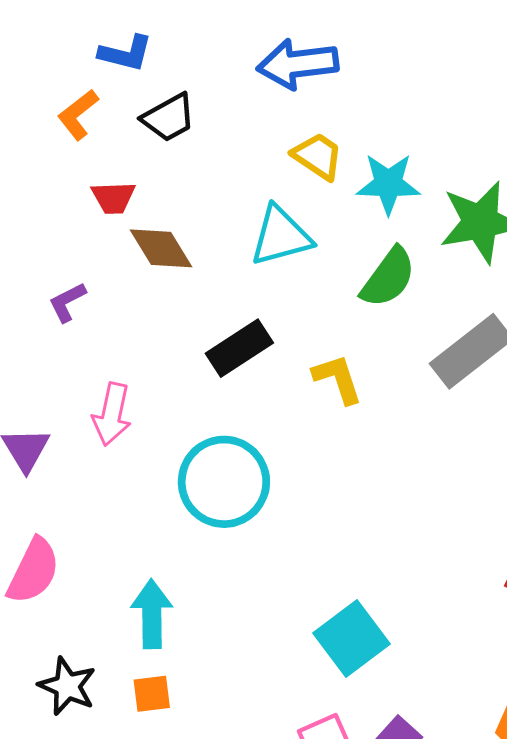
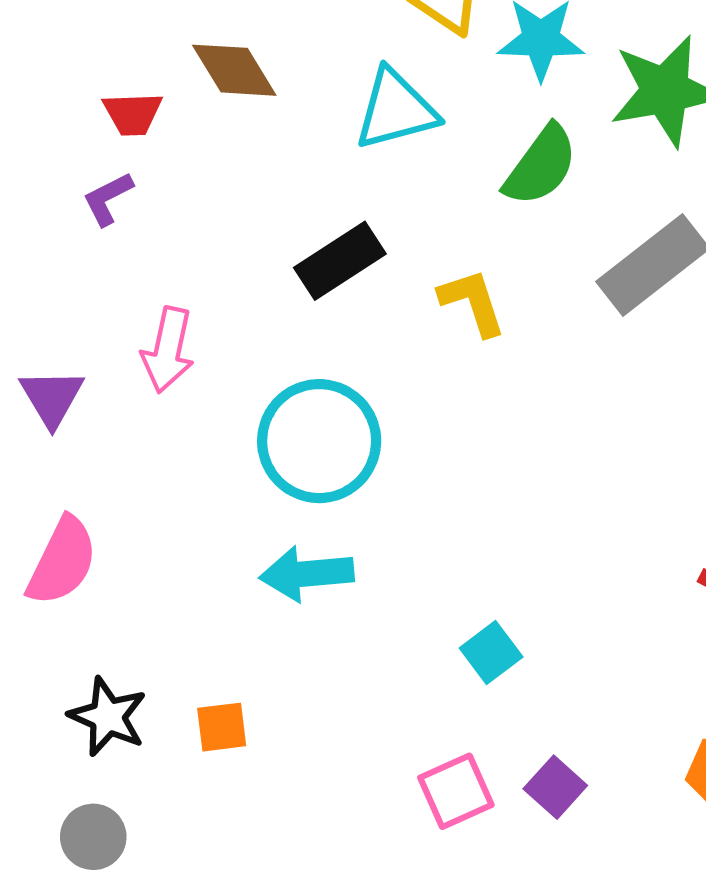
red trapezoid: (113, 198) -> (133, 114), moved
brown diamond: (161, 248) -> (234, 70), moved
cyan arrow: (152, 614) -> (307, 574), moved, turned -94
cyan square: (351, 638) -> (491, 652), size x0.6

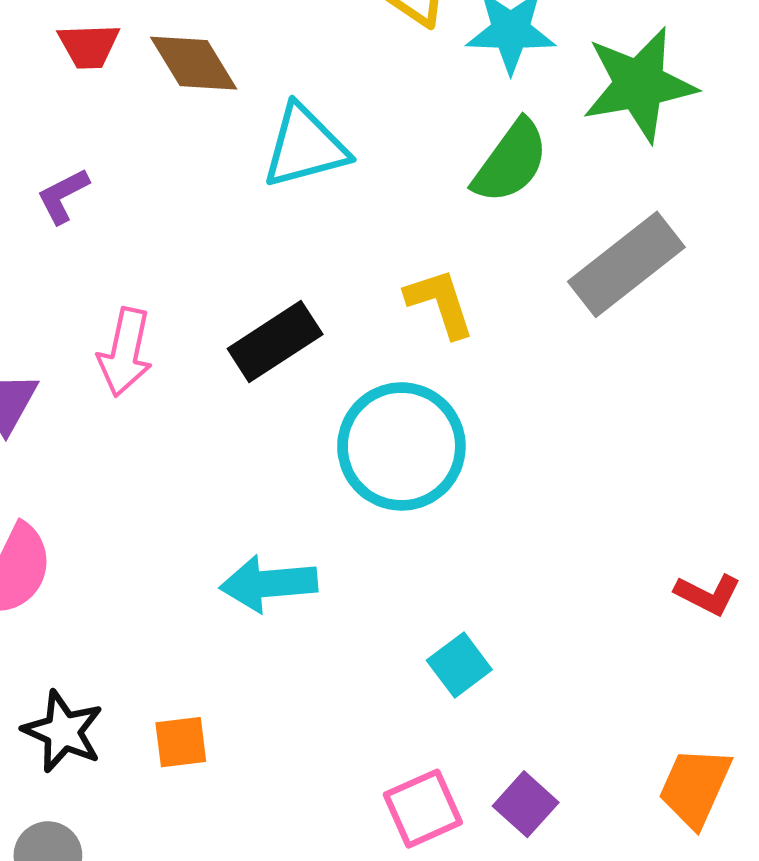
cyan triangle: (396, 110) -> (305, 147), moved
red trapezoid: (133, 114) -> (89, 46), moved
black rectangle: (340, 261) -> (275, 342), moved
cyan circle: (319, 441) -> (401, 446), moved

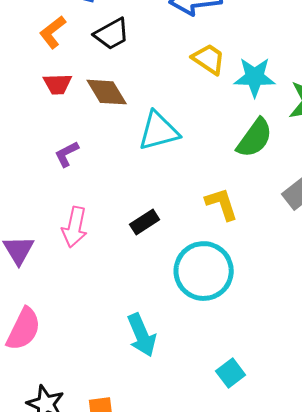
purple L-shape: (63, 196) -> (67, 154), moved
black rectangle: (275, 342) -> (145, 222), size x0.7
cyan arrow: (269, 584) -> (142, 335), turned -108

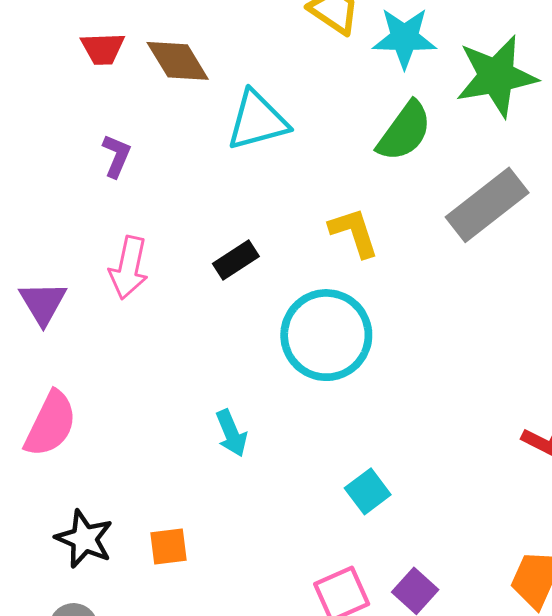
purple L-shape: (67, 154) -> (116, 156), turned 140
cyan arrow: (142, 335) -> (231, 433), size x0.7

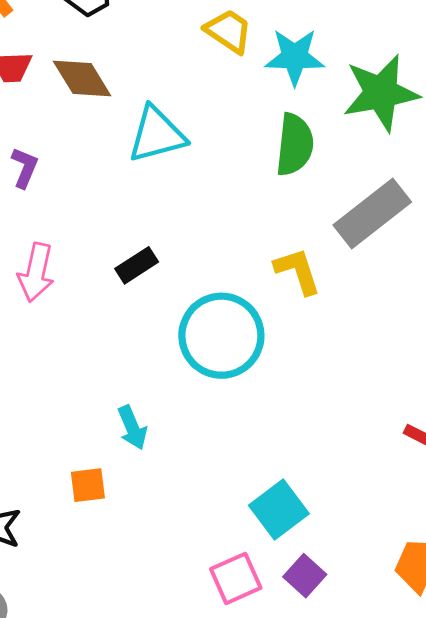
green semicircle: (404, 131) -> (295, 145), turned -30
yellow L-shape: (354, 232) -> (298, 271), moved
cyan square: (368, 491) -> (279, 510), moved, size x1.4
orange square: (169, 547) -> (88, 485), moved

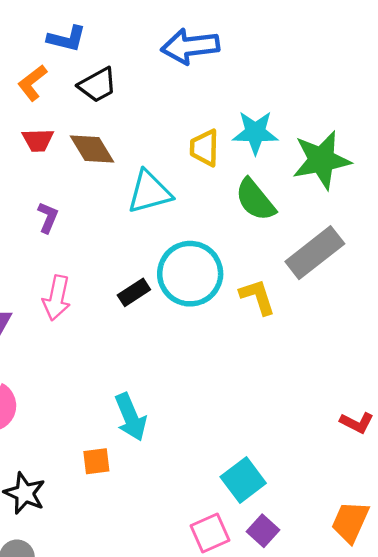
yellow trapezoid: (229, 31) -> (205, 148), moved, turned -123
green semicircle: (295, 145) -> (255, 200), turned 135
cyan circle: (221, 336) -> (190, 274), moved
cyan arrow: (132, 428) -> (131, 417), size x1.4

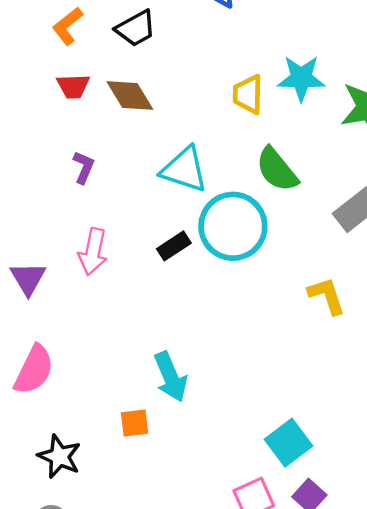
cyan triangle: (149, 192) -> (184, 170), moved, turned 33
green semicircle: (255, 200) -> (277, 170), moved
yellow L-shape: (257, 297) -> (327, 296), moved

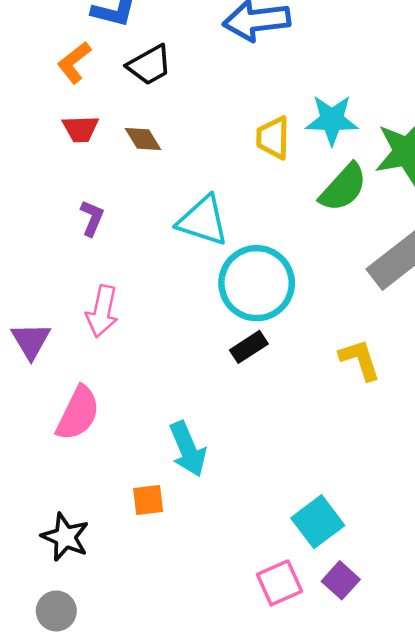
brown diamond: (130, 96) -> (143, 139), size x0.7
green semicircle: (277, 170) -> (343, 187), moved, turned -99
black rectangle: (174, 246) -> (249, 347), moved
pink semicircle: (34, 370) -> (78, 413), moved

